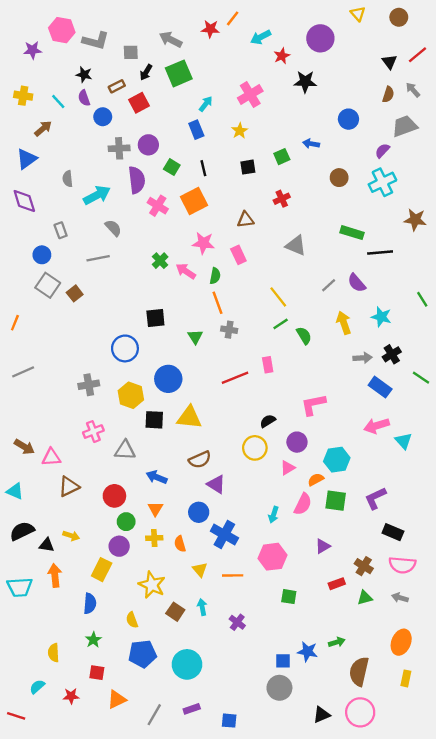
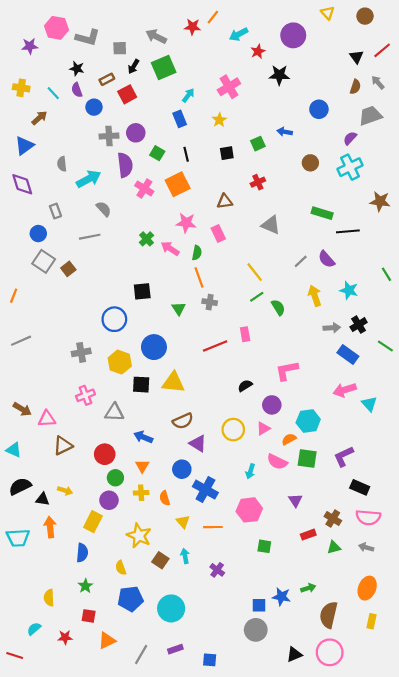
yellow circle: (255, 448) -> (233, 430), moved
pink semicircle: (303, 504) -> (277, 462), turned 90
purple triangle: (323, 546) -> (295, 500), turned -32

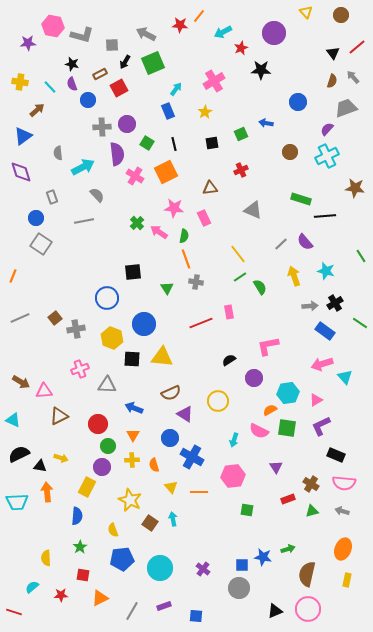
brown square: (68, 269) -> (55, 318), moved
pink triangle: (263, 428) -> (316, 400), moved
purple cross: (217, 570) -> (203, 569), moved

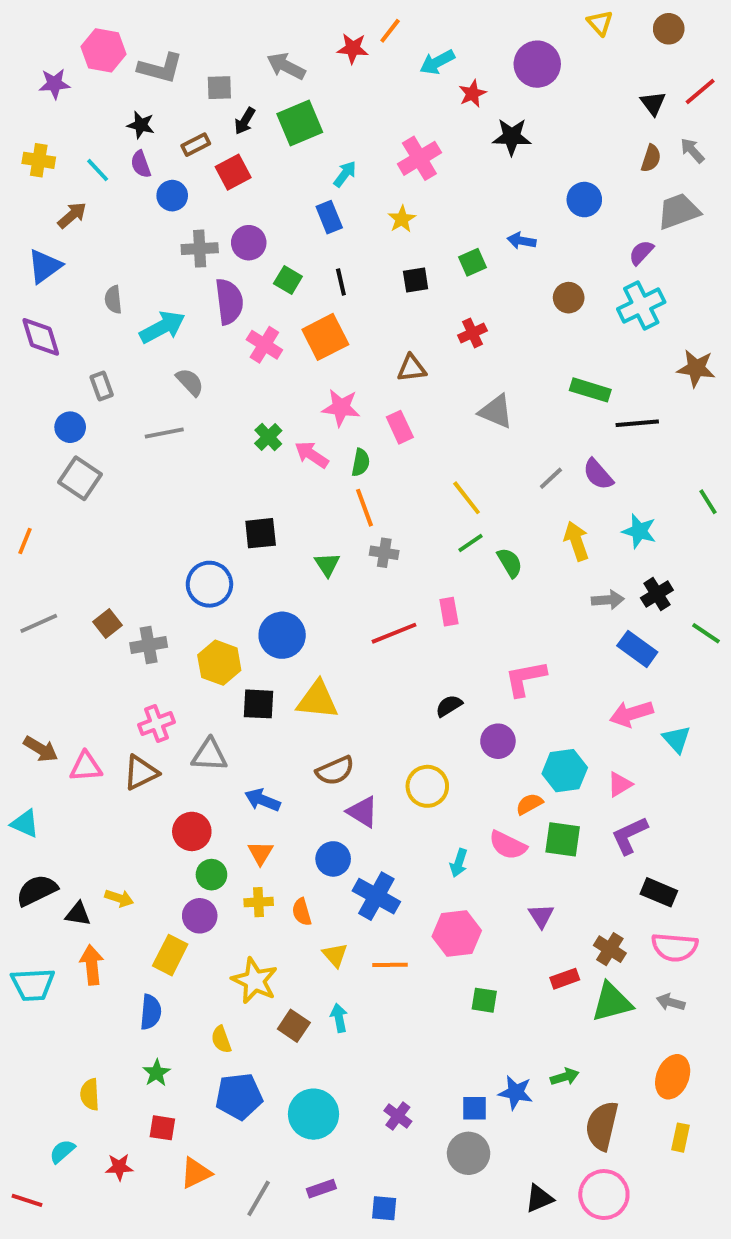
brown triangle: (59, 416) -> (141, 773), moved
green triangle: (312, 511) -> (612, 1002), size x1.6

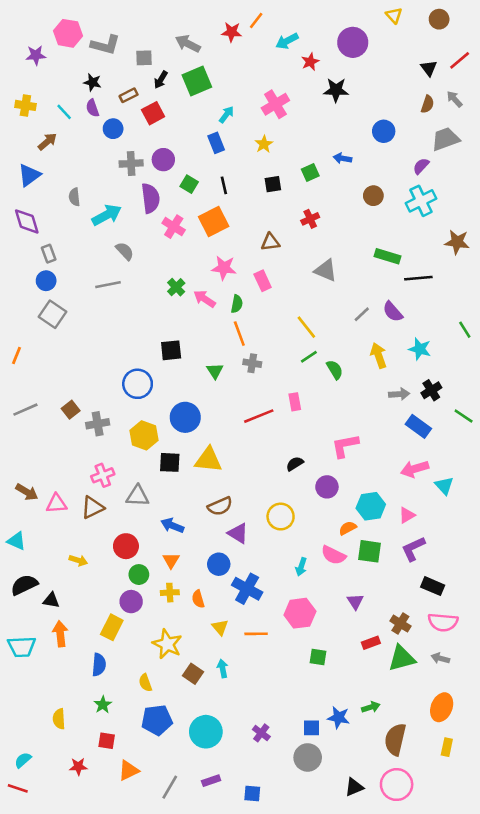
gray rectangle: (102, 386) -> (49, 254), moved
yellow arrow: (119, 898) -> (78, 560), moved
cyan semicircle: (62, 1151) -> (23, 760), moved

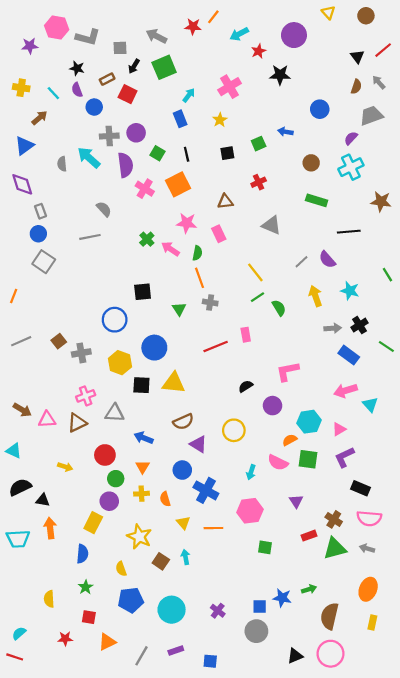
red square: (153, 113) -> (128, 94), turned -36
cyan arrow: (107, 215) -> (89, 157), moved, turned -110
green rectangle: (388, 256) -> (317, 200), moved

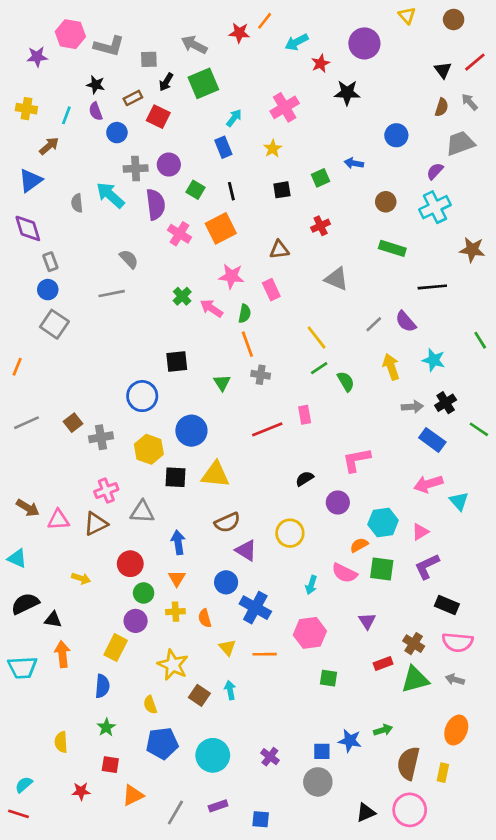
cyan line: (53, 93) -> (66, 115), turned 64
blue arrow: (144, 438) -> (178, 542), turned 60
yellow rectangle: (372, 623) -> (443, 773), moved

